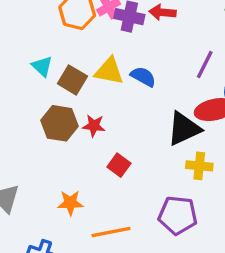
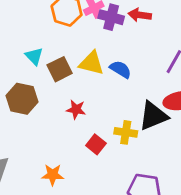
brown square: (72, 80) -> (60, 69), turned 30
brown hexagon: (60, 123) -> (22, 99), moved
yellow cross: (199, 166) -> (126, 132), moved

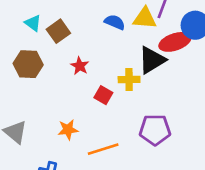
yellow triangle: (91, 63) -> (145, 18), moved
red star: (76, 109) -> (80, 66), turned 30

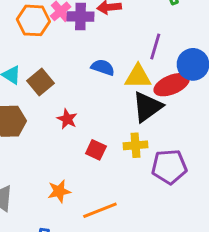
yellow triangle: (145, 18) -> (138, 77), moved
yellow cross: (129, 80) -> (136, 145), moved
purple pentagon: (155, 130) -> (169, 167), moved

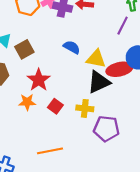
purple line: (155, 46) -> (123, 26), moved
red star: (67, 119) -> (39, 80), size x1.5
orange star: (59, 191) -> (27, 102), moved

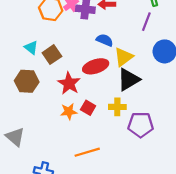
blue semicircle: (72, 47) -> (105, 40), moved
yellow triangle: (96, 59) -> (124, 57), turned -42
red ellipse: (119, 69) -> (96, 66), moved
orange star: (27, 102) -> (69, 112), moved

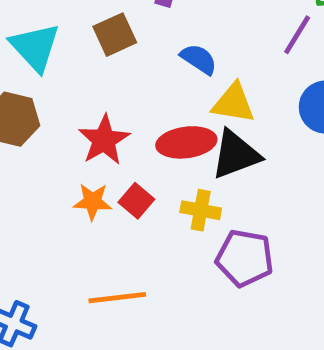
cyan triangle: (31, 48) -> (35, 47), size x1.6
brown square: (52, 55) -> (115, 35), moved
yellow triangle: (124, 57) -> (234, 103), turned 36
red ellipse: (96, 66) -> (186, 142), moved

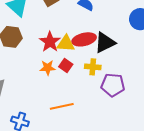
yellow triangle: (234, 103) -> (66, 44), moved

